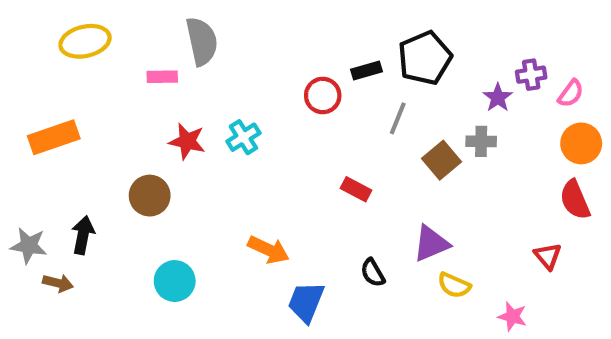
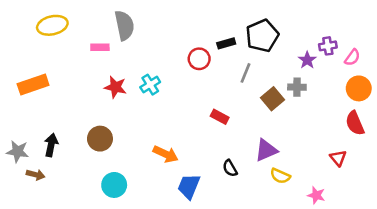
brown circle: (150, 196) -> (100, 139), moved
cyan circle: (175, 281) -> (114, 185), moved

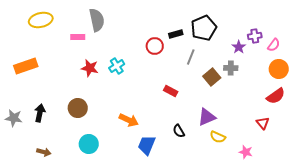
red semicircle: (355, 123) -> (276, 96), turned -102
brown arrow: (36, 175) -> (44, 152), moved

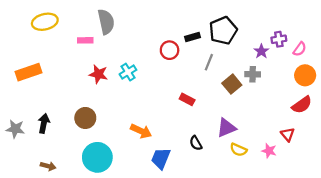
cyan circle: (89, 144) -> (97, 157), size x1.4
pink star: (246, 152) -> (269, 151), moved

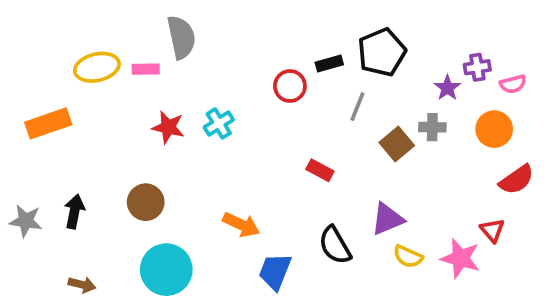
yellow ellipse: (45, 22) -> (97, 67), moved
pink semicircle: (300, 49) -> (513, 84), turned 40
orange circle: (305, 75) -> (494, 129), moved
black semicircle: (196, 143) -> (335, 245), size x1.5
pink star: (269, 151) -> (460, 258), size x1.5

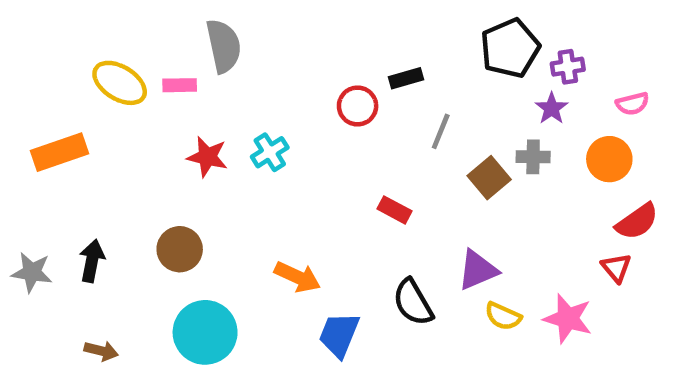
black pentagon: (382, 52) -> (510, 48), moved
yellow ellipse: (97, 67) -> (120, 83), turned 45
purple cross: (477, 67) -> (568, 67), moved
red triangle: (492, 230) -> (616, 268), moved

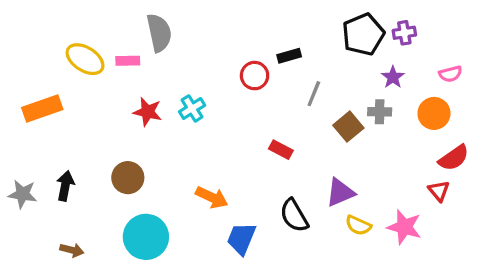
purple cross: (568, 67) -> (404, 33), moved

